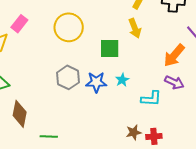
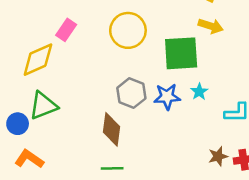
yellow arrow: (135, 28) -> (211, 26), turned -48
green square: (110, 48) -> (181, 53), size x1.4
brown diamond: (20, 114) -> (112, 129), moved

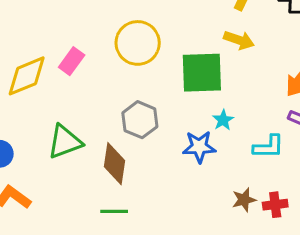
pink rectangle: (66, 30) -> (72, 61), moved
blue star: (167, 97) -> (199, 147), moved
green triangle: (43, 106) -> (65, 142), moved

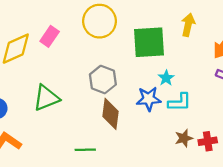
yellow arrow: (239, 40) -> (188, 25), moved, turned -95
cyan L-shape: (269, 147) -> (180, 102), moved
brown diamond: (115, 164) -> (110, 114), moved

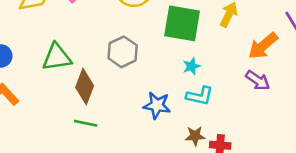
blue star: (149, 99) -> (157, 105), moved
brown diamond: (110, 114) -> (85, 87), moved

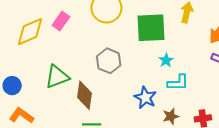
blue star: (157, 105) -> (145, 98), turned 30
brown star: (195, 136) -> (171, 116), moved

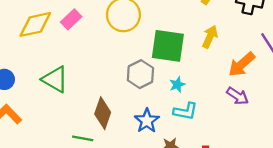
gray hexagon: (109, 61) -> (140, 74), moved
green triangle: (57, 77) -> (55, 79), turned 40
brown diamond: (84, 95) -> (103, 113), moved

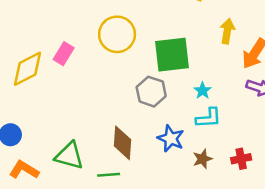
yellow arrow: (210, 37) -> (227, 31), moved
green triangle: (55, 79) -> (69, 156), moved
cyan star: (177, 85) -> (203, 91), moved

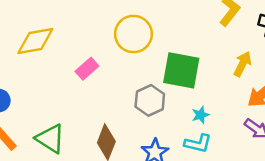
pink rectangle: (64, 54) -> (87, 69), moved

